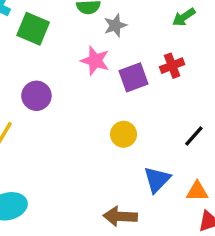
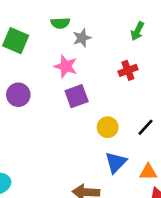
green arrow: (184, 17) -> (137, 31), turned -30
purple square: (134, 77) -> (77, 96), moved
yellow circle: (124, 134) -> (108, 127), moved

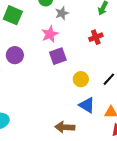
pink star: (66, 66) -> (50, 34), turned 30
blue triangle: (116, 162) -> (87, 105), turned -42

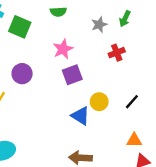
gray star: (62, 13) -> (99, 25), moved
blue triangle: (87, 105) -> (80, 116), moved

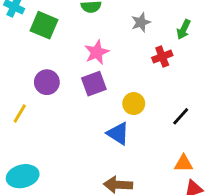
green arrow: (125, 19) -> (184, 29), moved
purple square: (72, 75) -> (94, 84), moved
yellow circle: (99, 102) -> (134, 104), moved

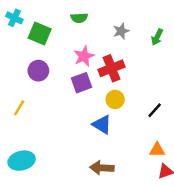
red cross: (162, 57) -> (112, 68), moved, size x1.5
purple circle: (47, 82) -> (38, 71), moved

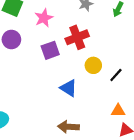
pink star: (84, 56) -> (44, 18), moved
yellow circle: (115, 99) -> (93, 65), moved

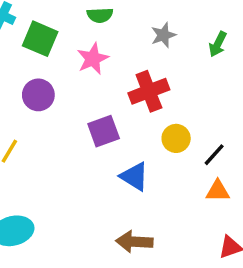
purple square: (50, 50) -> (104, 131), moved
orange triangle: (118, 111) -> (218, 191), moved

